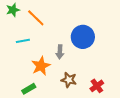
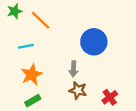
gray arrow: (60, 52) -> (73, 69), moved
orange star: (41, 66) -> (32, 75), moved

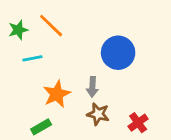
green star: (15, 11) -> (18, 30), moved
orange star: (32, 75) -> (57, 94), moved

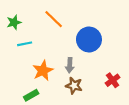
orange line: (51, 26) -> (54, 19), moved
red cross: (138, 123) -> (113, 80), moved

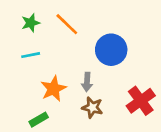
green star: (14, 22) -> (31, 23), moved
red cross: (113, 80) -> (141, 101), size x1.5

